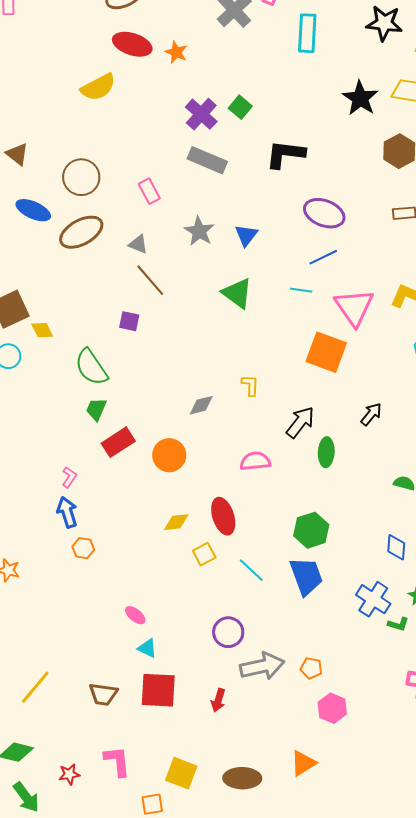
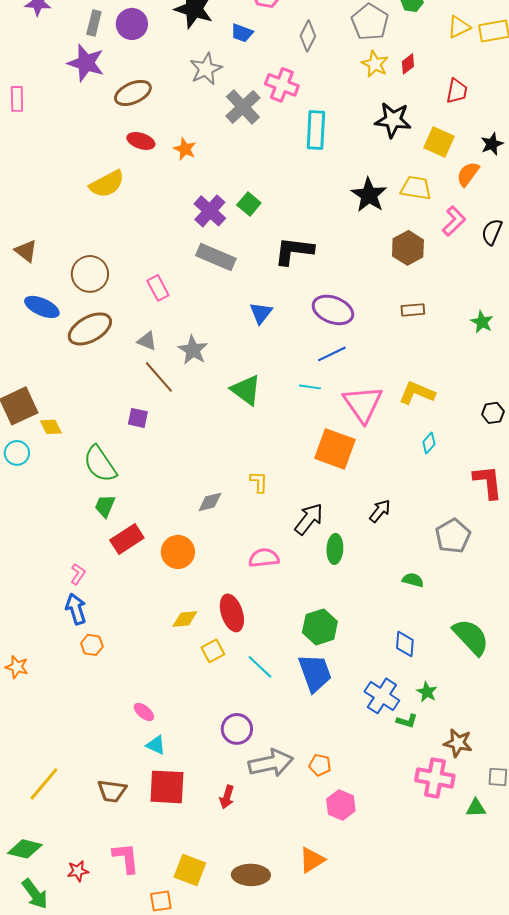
red ellipse: (132, 44) -> (141, 141), size x0.7
gray star: (199, 231) -> (193, 350), moved
blue triangle: (246, 235) -> (261, 313), moved

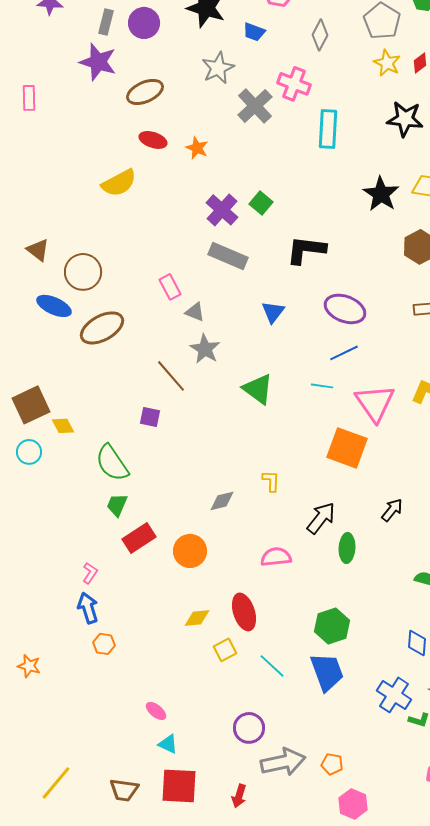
brown circle: (90, 274) -> (83, 272), moved
gray triangle: (147, 341) -> (195, 312), moved

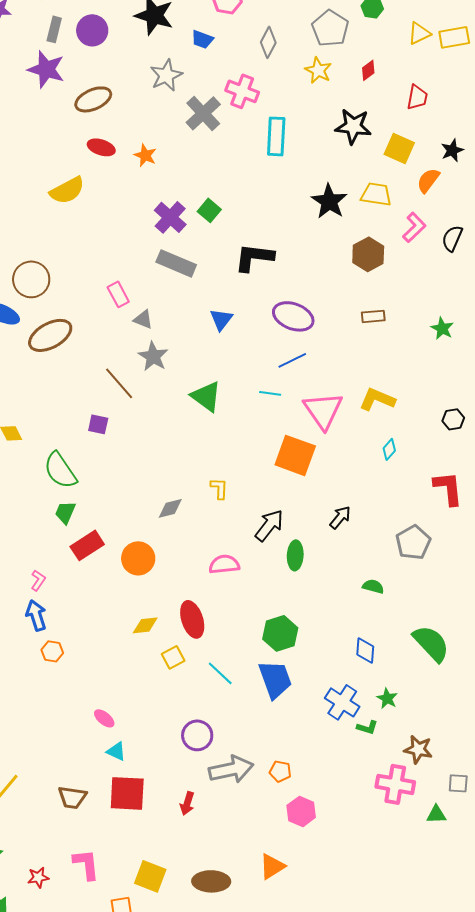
yellow star: (387, 63) -> (318, 70), moved

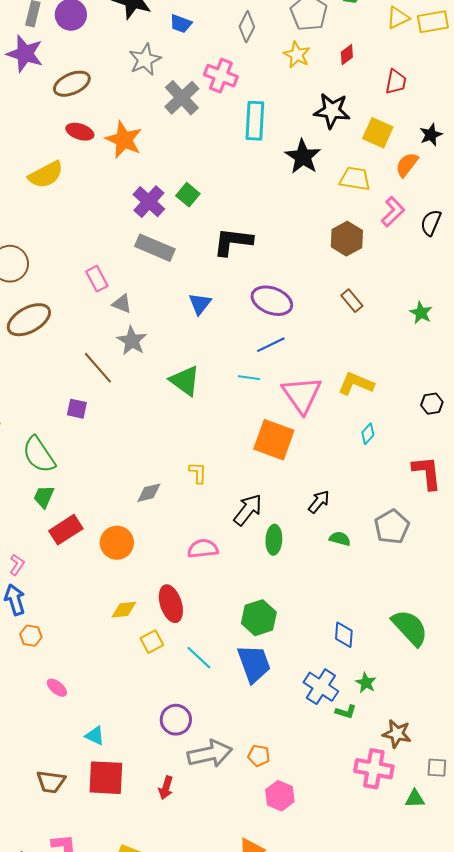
orange star: (145, 155) -> (124, 140), size x1.6
black star: (329, 201) -> (303, 157), moved
brown rectangle: (373, 316) -> (352, 301), turned 55
green semicircle: (373, 586) -> (340, 539), moved
pink ellipse: (104, 718) -> (57, 688), moved

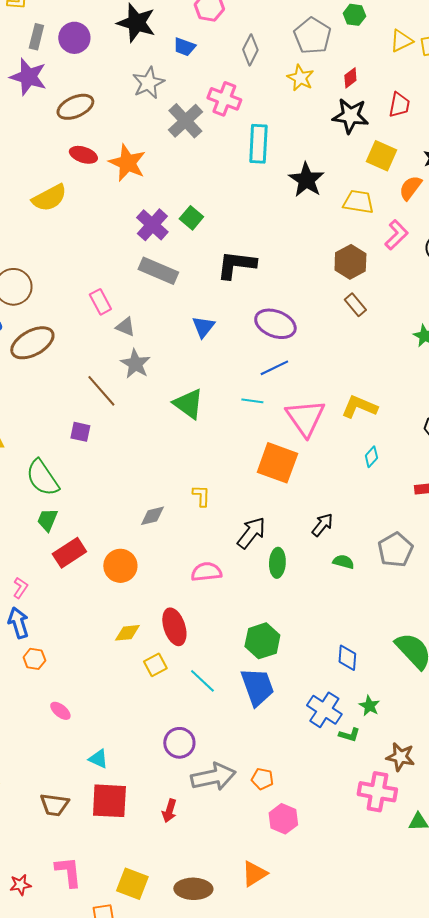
black star: (332, 111) -> (350, 116), moved
brown rectangle: (352, 301) -> (355, 305), moved

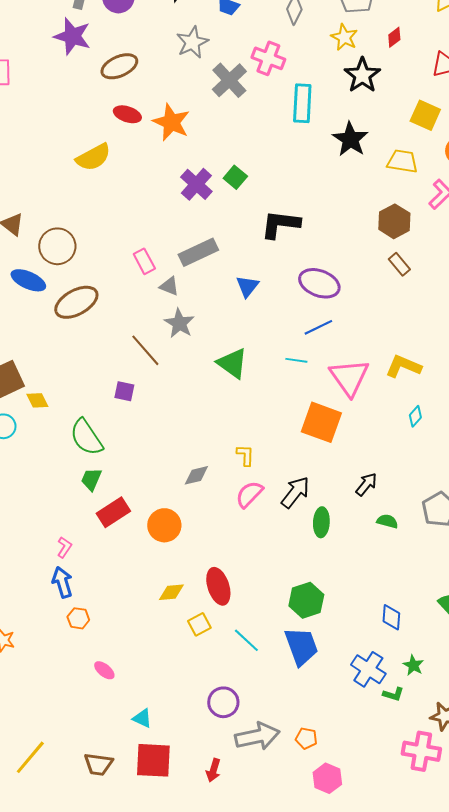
black star: (350, 116) -> (362, 75), moved, turned 30
gray rectangle: (158, 271) -> (198, 252), moved, turned -48
pink semicircle: (206, 572) -> (249, 494), moved, turned -40

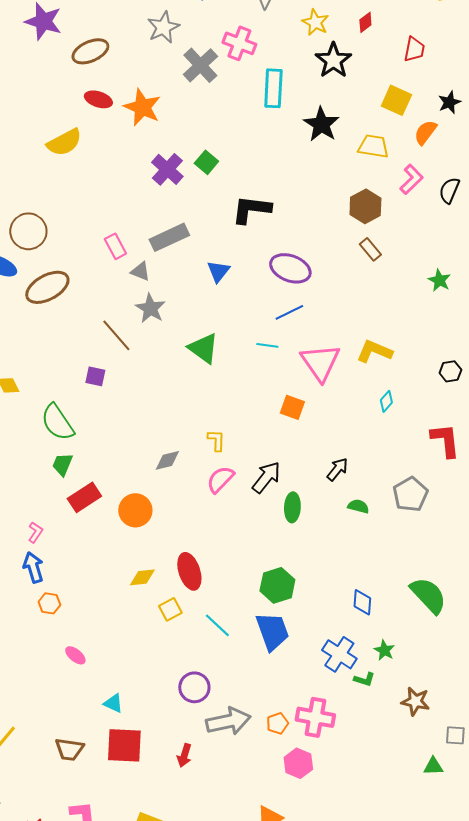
orange square: (321, 422) -> (292, 407), size x0.6
orange pentagon: (306, 738) -> (277, 723), turned -30
pink cross: (421, 751) -> (315, 717), moved

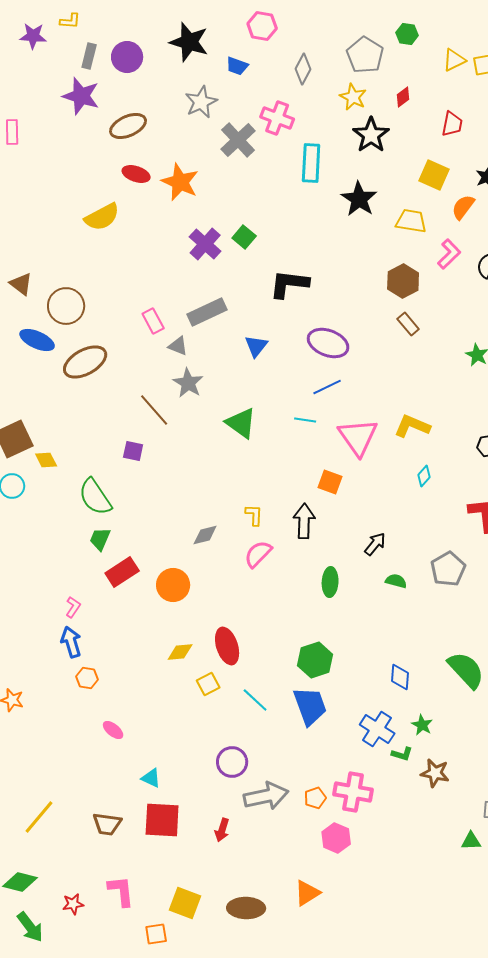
black arrow: (266, 477) -> (304, 521), moved, turned -36
brown star: (415, 701) -> (435, 773), moved

